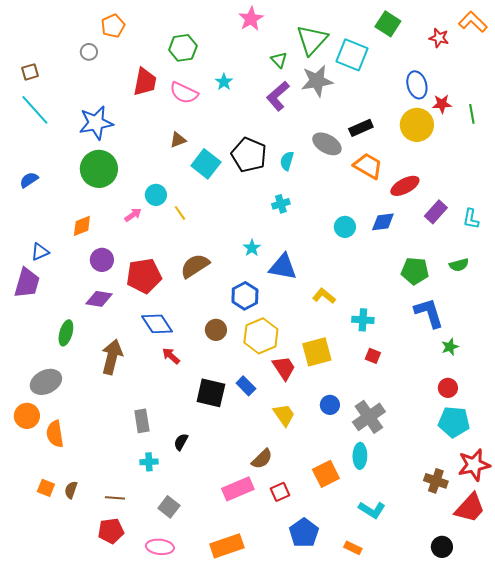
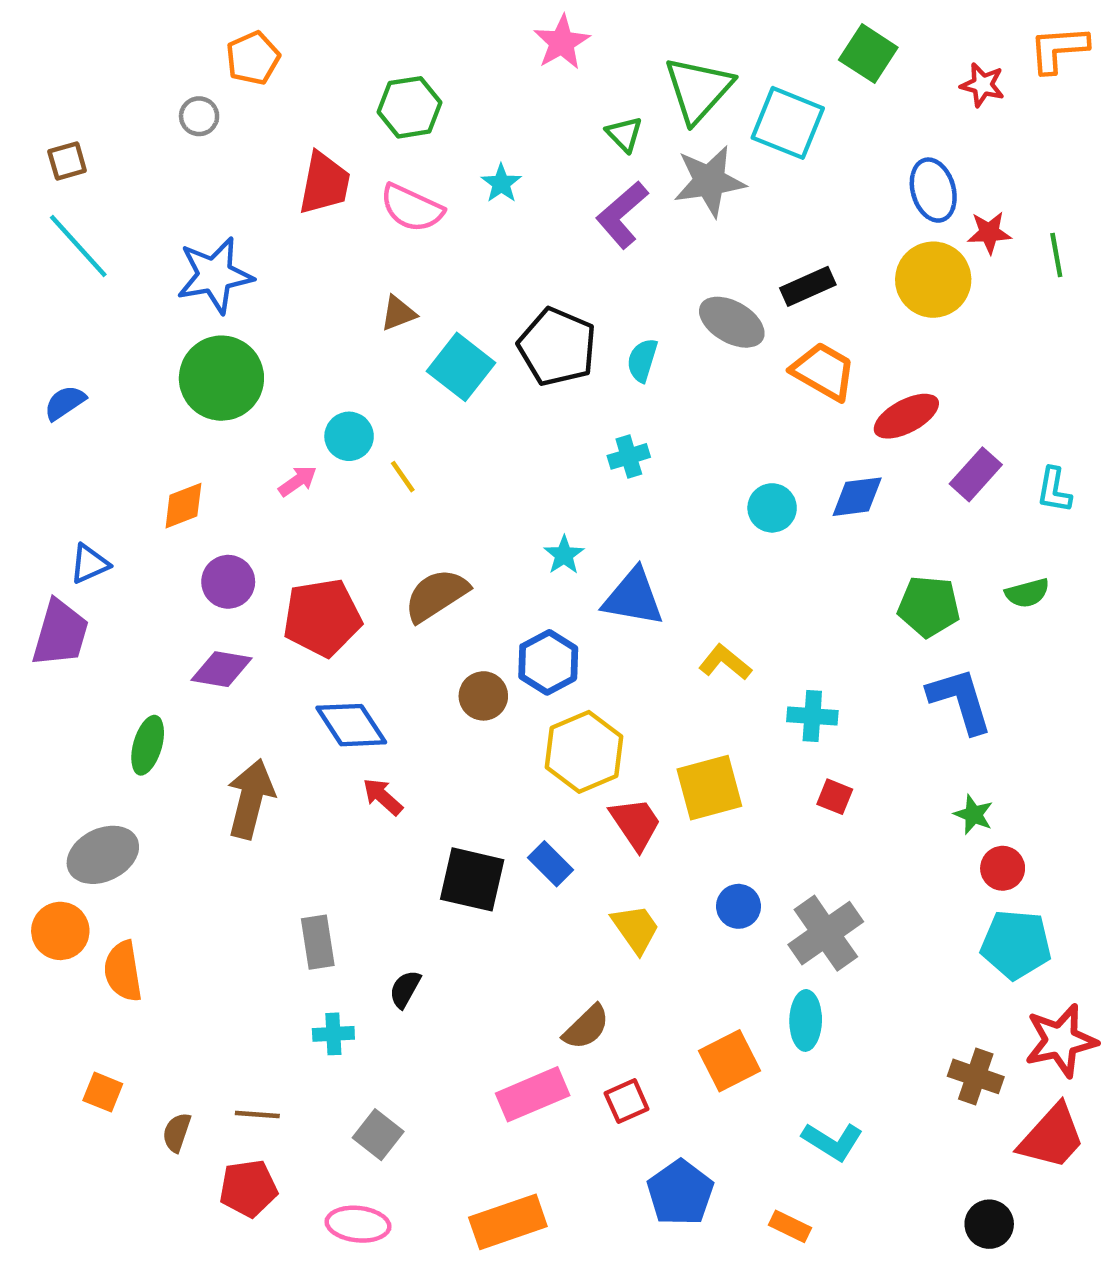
orange L-shape: (473, 22) -> (1059, 49), turned -48
brown circle: (216, 330) -> (483, 696), moved
green star: (450, 347) -> (974, 815), moved, turned -30
brown semicircle: (71, 490) -> (177, 1132), moved

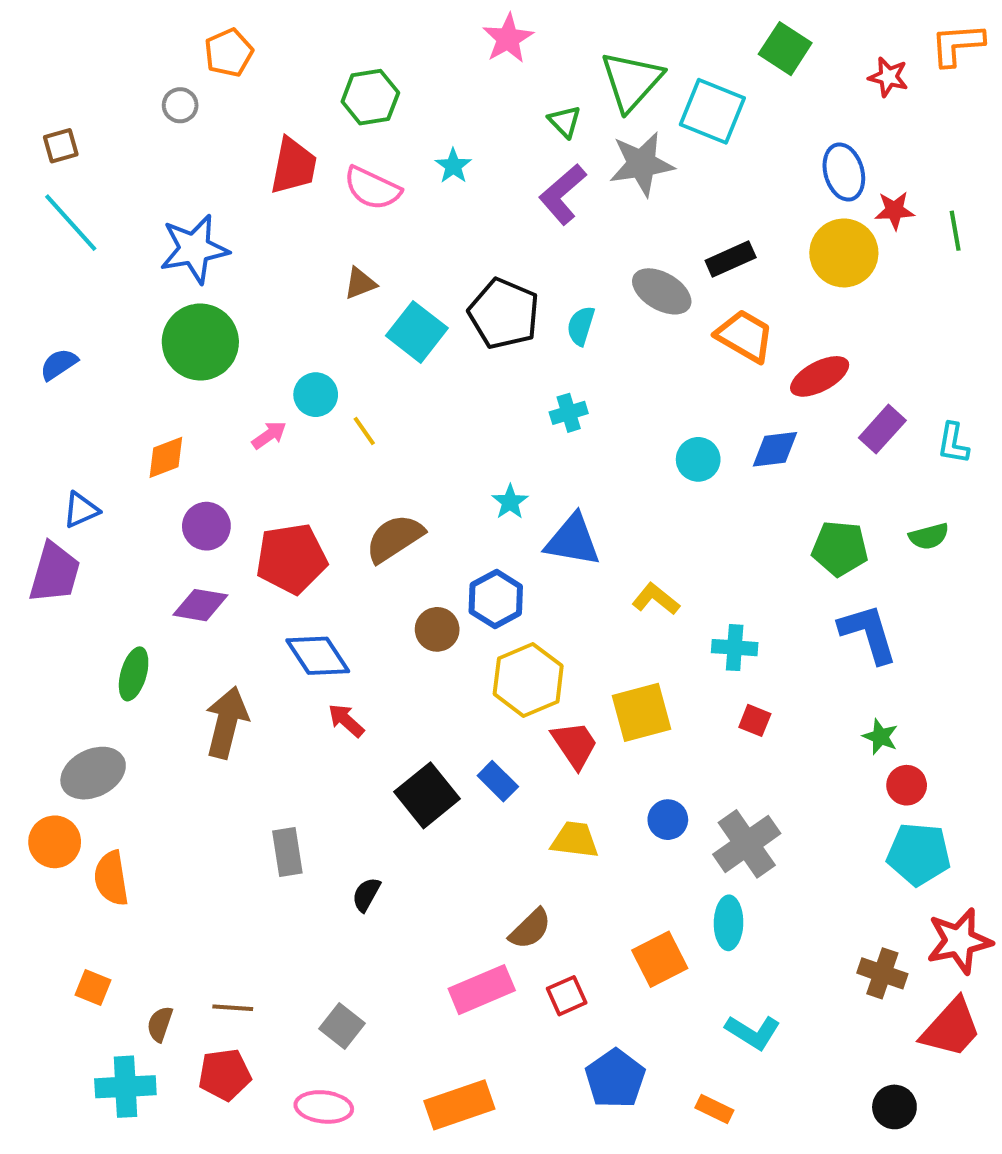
black square: (472, 879) -> (427, 795), turned 38
yellow trapezoid: (636, 929) -> (575, 840), turned -48
cyan cross: (333, 1034) -> (125, 1087), moved, size x1.6

